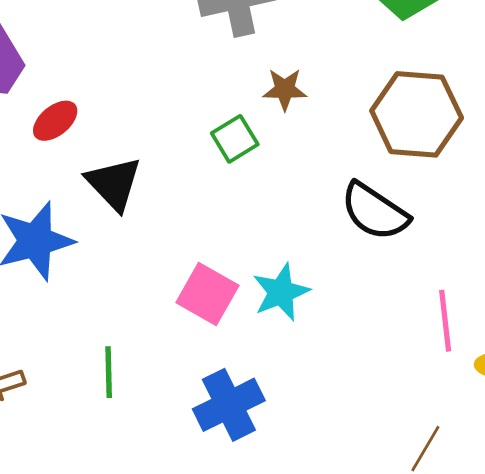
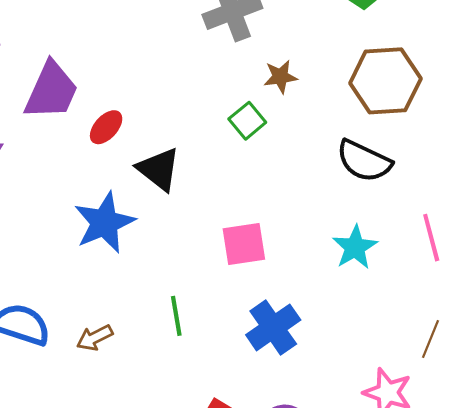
cyan star: (281, 292) -> (355, 247), moved
pink square: (207, 294) -> (244, 244), turned -30

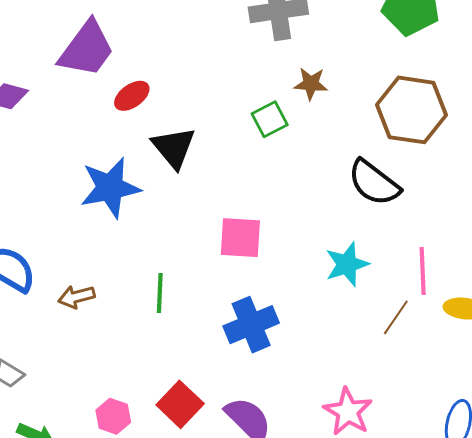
brown line: (431, 339) -> (396, 317), moved

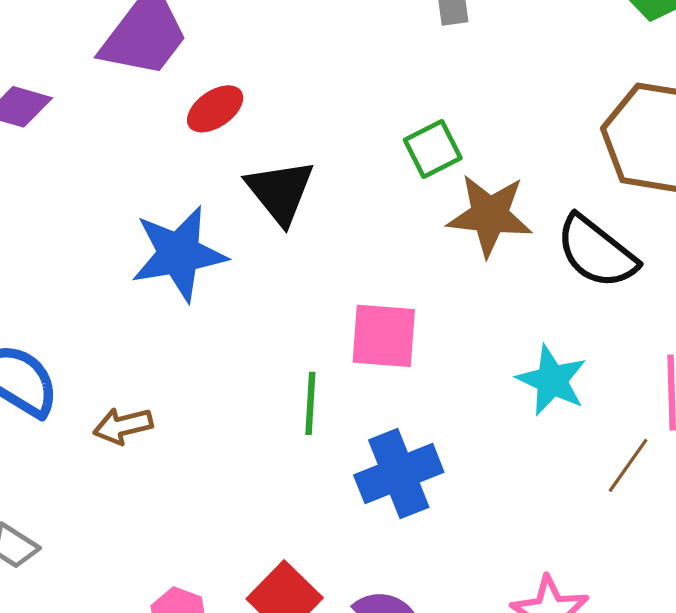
brown star: (311, 84) -> (490, 215), moved, size x1.6
cyan star: (347, 264) -> (552, 380), turned -30
green line: (160, 293) -> (310, 403), moved

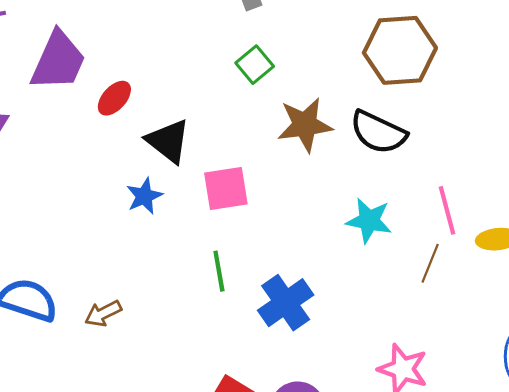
green square: (433, 149) -> (255, 65), moved
blue star: (179, 254) -> (144, 196), moved, size x0.6
pink square: (384, 336) -> (226, 188), moved

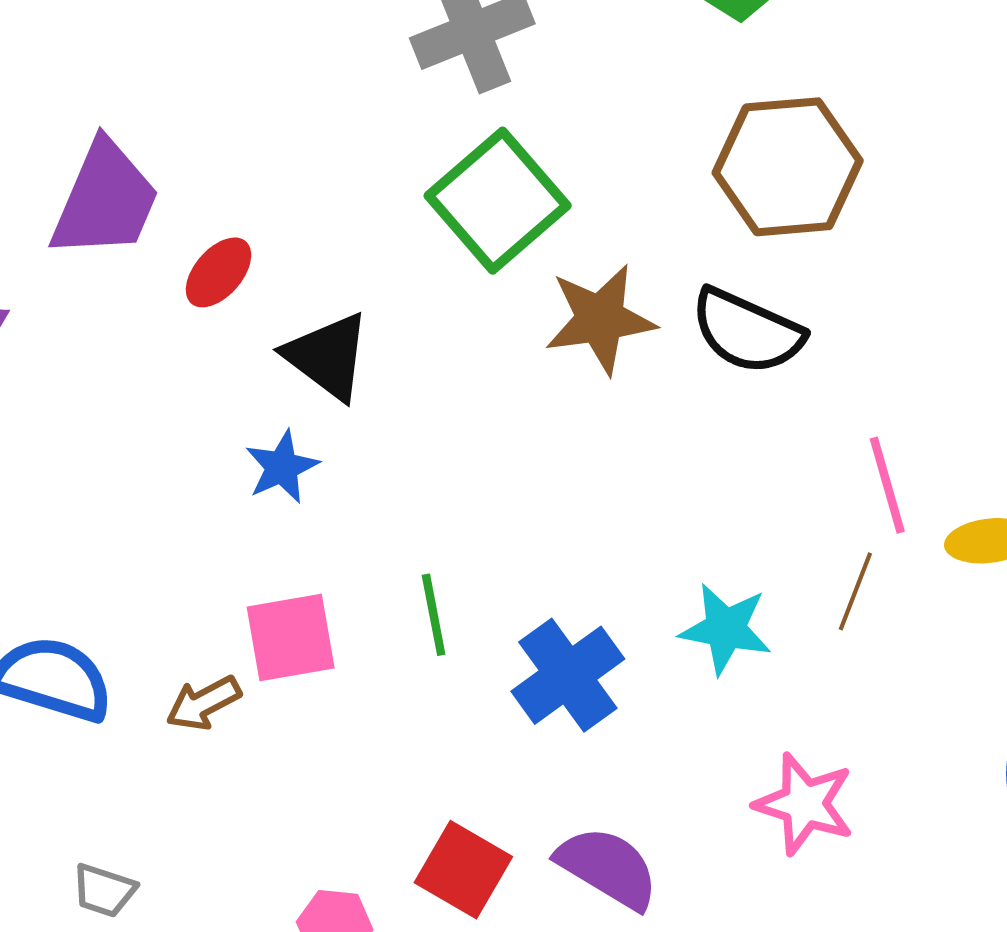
green square: (255, 65) -> (498, 201), size x1.8
pink square: (226, 188) -> (291, 638), moved
cyan star: (369, 221) -> (726, 629), moved

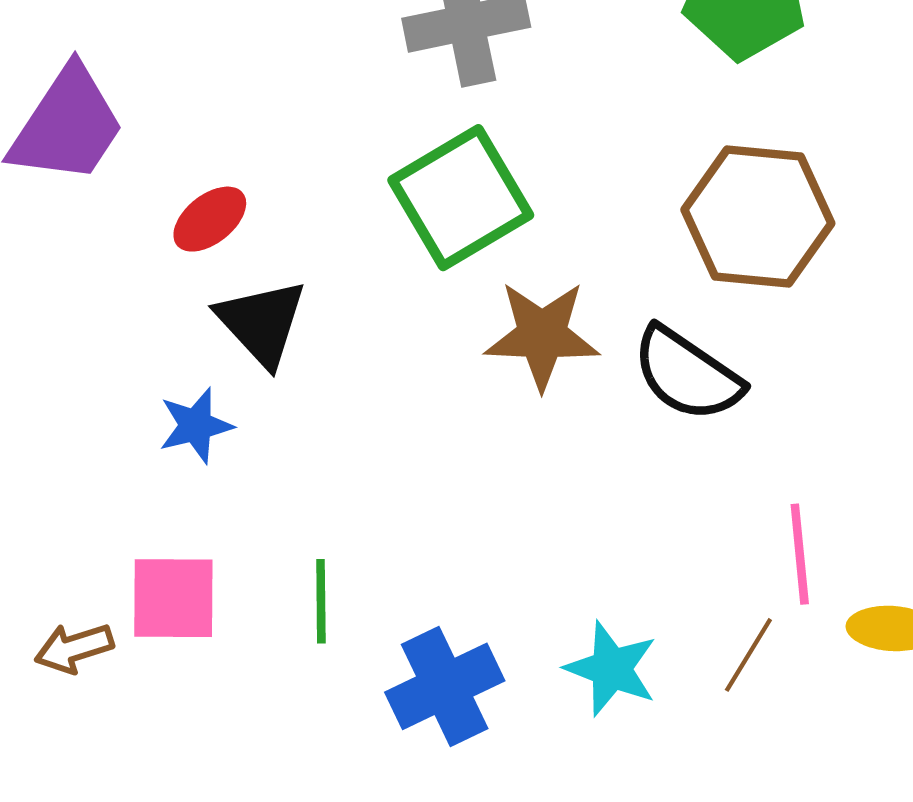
red ellipse: (219, 272) -> (210, 219), moved

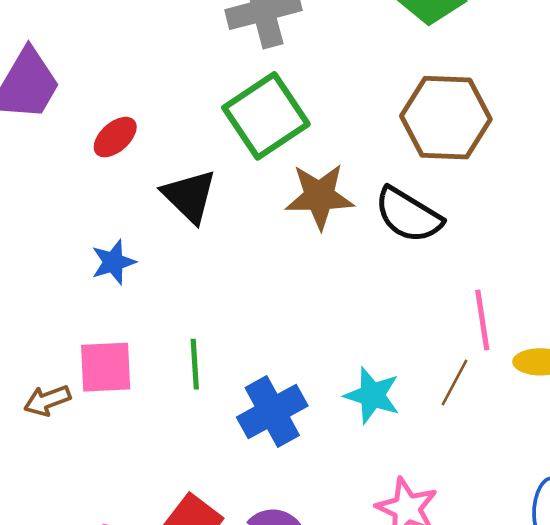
black triangle: (262, 323) -> (189, 196), moved

